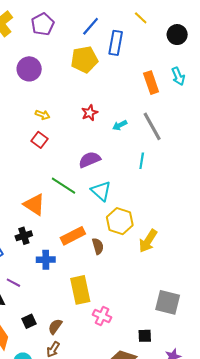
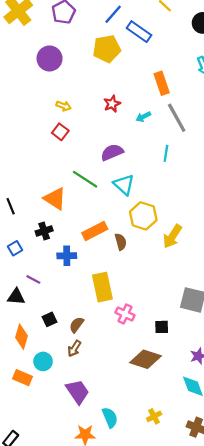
blue rectangle: (116, 43) -> (139, 32), turned -65
orange rectangle: (151, 83) -> (162, 83), moved
black square: (145, 336) -> (162, 327), moved

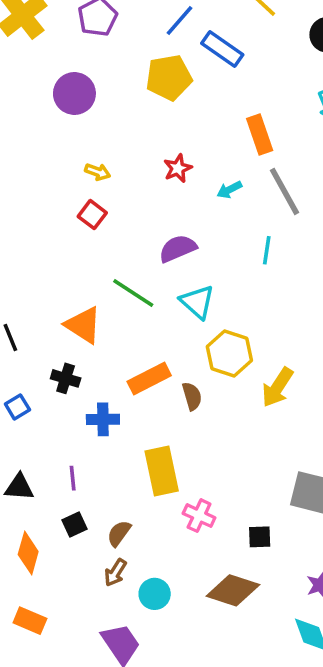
black cross: (44, 231) -> (66, 378), turned 35
purple line: (33, 279) -> (73, 478), moved, turned 56
cyan circle: (43, 361) -> (155, 594), moved

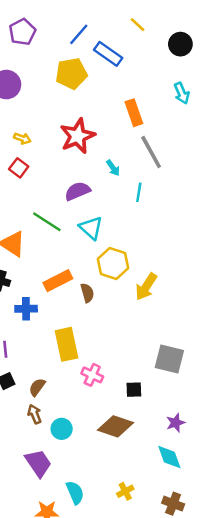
red star: (178, 168) -> (77, 136), size x1.8
cyan arrow: (229, 190) -> (113, 168), moved, turned -98
brown arrow: (115, 573) -> (35, 414), turned 126

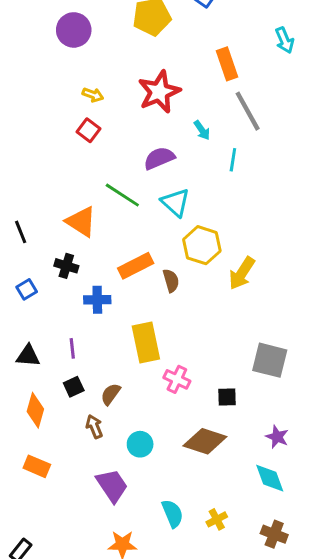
brown arrow: (35, 414) -> (94, 427), moved
purple star: (176, 423) -> (277, 437), turned -30
cyan semicircle: (75, 493) -> (172, 513), moved

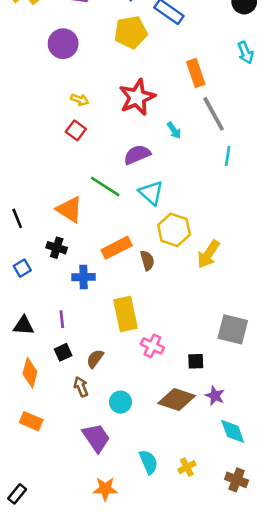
cyan line: (233, 160) -> (228, 156), moved
purple star: (277, 437) -> (215, 396), moved

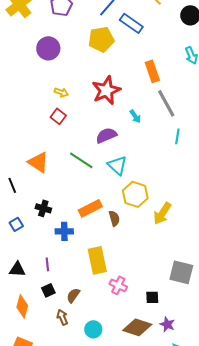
orange triangle: (69, 209) -> (38, 162), moved

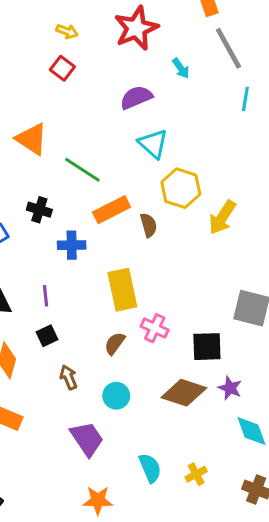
green line: (81, 160) -> (82, 170), moved
brown semicircle: (73, 295) -> (115, 343), moved
black square: (152, 297) -> (207, 347), size x1.5

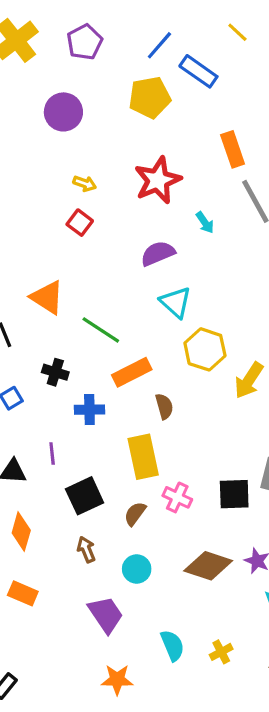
brown semicircle: (149, 225) -> (164, 406), moved
purple line: (45, 296) -> (52, 453), moved
black square: (47, 336) -> (85, 496), moved, size x1.6
black square: (207, 347) -> (234, 494), moved

